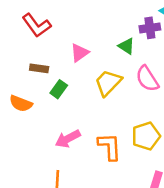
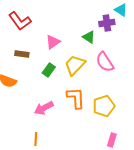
green rectangle: (59, 89) -> (49, 70), moved
orange L-shape: (109, 147) -> (76, 98), moved

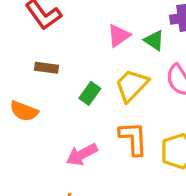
pink triangle: (53, 42) -> (119, 36), moved

